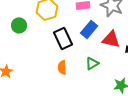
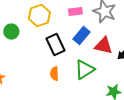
green triangle: (92, 63) -> (84, 70), size x1.5

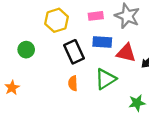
green circle: (11, 32) -> (26, 50), moved
blue rectangle: (81, 36) -> (102, 42), turned 54

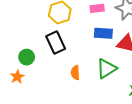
green circle: (26, 50) -> (27, 57), moved
black rectangle: (74, 52) -> (56, 43), moved

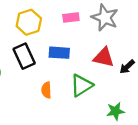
blue rectangle: (103, 33) -> (59, 53), moved

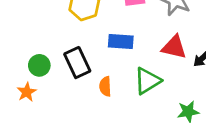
black rectangle: (24, 56) -> (77, 63), moved

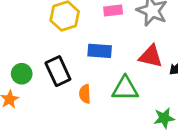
green triangle: (147, 81) -> (125, 89), turned 32

